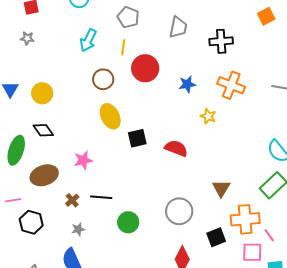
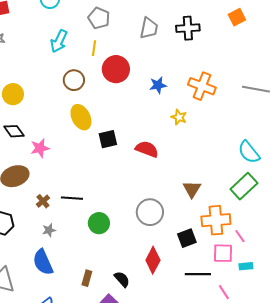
black cross: (221, 41) -> (188, 28), moved
pink star: (83, 160) -> (40, 148), moved

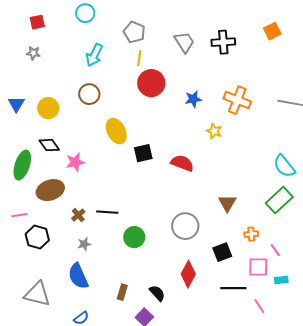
gray trapezoid: (149, 28) -> (184, 42), turned -45
yellow line: (94, 48) -> (139, 58), moved
brown circle: (74, 80) -> (89, 94), moved
orange cross: (216, 220) -> (251, 234), size x0.5

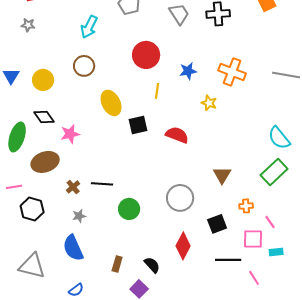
yellow line: (139, 58) -> (157, 91), moved

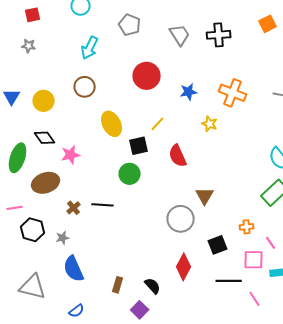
yellow line: (157, 91) -> (158, 124), moved, turned 35
red semicircle: (177, 135) -> (178, 156), turned -135
brown triangle: (222, 175) -> (205, 196), moved
green circle: (129, 209) -> (130, 174), moved
gray star: (79, 216) -> (63, 238), moved

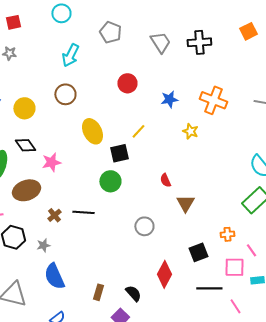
red circle: (147, 76) -> (127, 83), size x0.7
red semicircle: (178, 156) -> (165, 180), moved, size x0.6
gray circle: (181, 219) -> (144, 226), moved, size x0.7

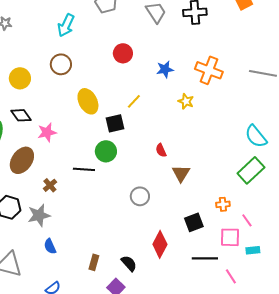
brown ellipse: (26, 190) -> (22, 160), turned -36
black line: (83, 212) -> (84, 169), moved
gray star: (43, 245) -> (39, 215), size x1.6
blue semicircle: (54, 276) -> (50, 246), size x0.6

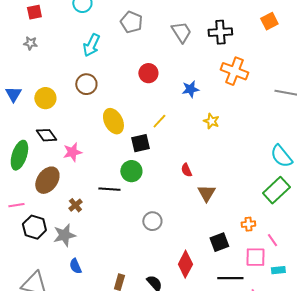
orange cross: (209, 70) -> (234, 71), moved
gray circle: (140, 196) -> (152, 221), moved

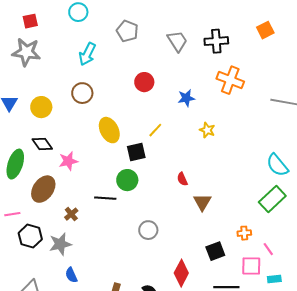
gray star: (30, 43) -> (26, 52), size x2.0

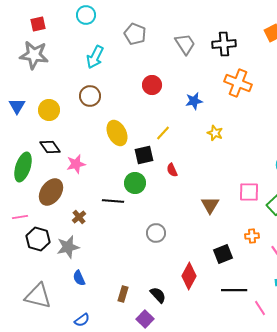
red semicircle: (182, 179) -> (172, 170), moved
pink square: (251, 266) -> (249, 192), moved

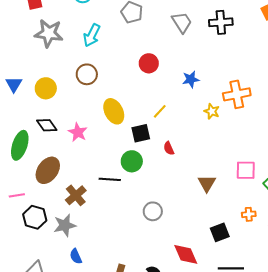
gray star: (34, 55) -> (49, 33), moved
orange cross: (238, 83) -> (237, 94), moved, turned -32
pink star: (76, 164) -> (78, 132), moved, turned -30
brown cross: (79, 217) -> (76, 195), size x1.5
red diamond: (189, 276) -> (186, 254), turned -52

